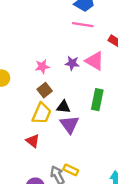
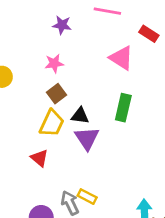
purple star: (72, 63) -> (62, 25), moved

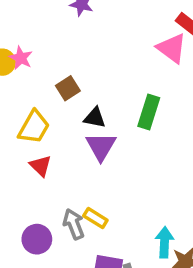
pink triangle: (121, 58) -> (172, 48), moved
pink star: (54, 63) -> (21, 58), moved, turned 30
yellow trapezoid: (52, 123) -> (34, 127), moved

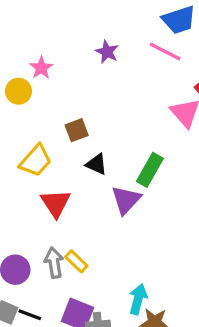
pink star: (21, 58) -> (41, 68), moved
purple triangle: (101, 146) -> (126, 200), moved
red triangle: (41, 166) -> (56, 203), moved, size x1.4

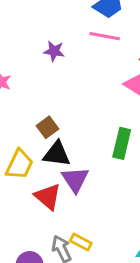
black triangle: (96, 164) -> (57, 154), moved, size x1.4
purple triangle: (126, 200) -> (75, 180), moved

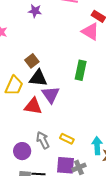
red triangle: (48, 197) -> (33, 106), turned -30
yellow rectangle: (81, 242) -> (67, 139), moved

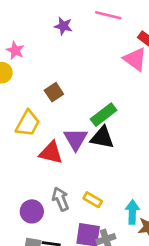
green rectangle: (81, 70) -> (104, 115), moved, turned 36
black triangle: (38, 78) -> (102, 137), moved

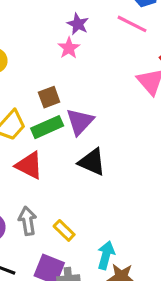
pink star: (15, 50) -> (69, 48), moved
green rectangle: (104, 115) -> (47, 127), moved
purple triangle: (76, 139) -> (80, 122), moved

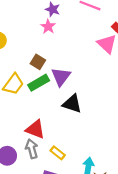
brown square: (49, 97) -> (38, 62), turned -32
red triangle: (29, 165) -> (35, 129), moved

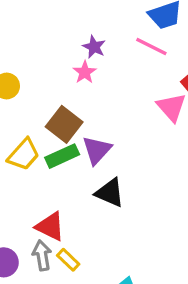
brown square: (38, 62) -> (64, 124), size x1.5
yellow rectangle: (58, 153) -> (68, 260), moved

